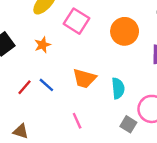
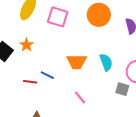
orange star: (43, 45) -> (27, 45), moved
red line: (24, 87) -> (30, 82), turned 72

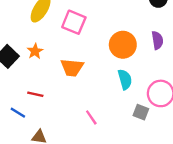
orange circle: (99, 15) -> (123, 45), moved
orange trapezoid: (77, 62) -> (72, 68), moved
blue line: (47, 75) -> (18, 113), moved

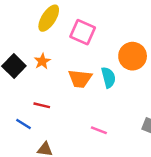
cyan semicircle: (125, 79) -> (108, 77), moved
pink line: (91, 117) -> (99, 130), turned -35

